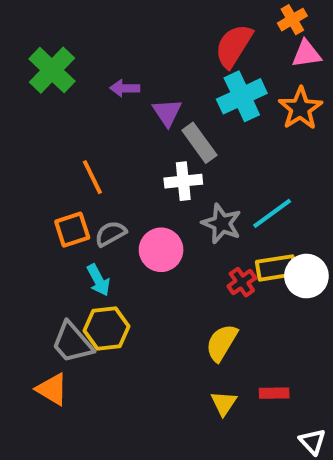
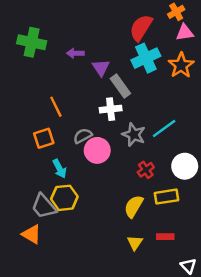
green cross: (52, 70) -> (32, 42), turned -32
gray semicircle: (111, 234) -> (83, 136), moved
yellow rectangle: (276, 268) -> (166, 197), moved

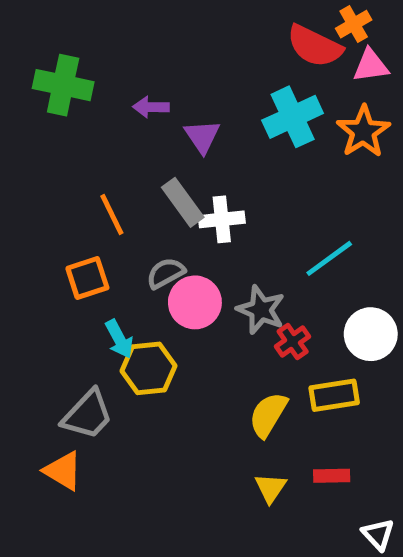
red semicircle: (141, 28) -> (315, 46), moved, turned -96
gray rectangle: (120, 86) -> (183, 202), moved
gray star: (134, 135) -> (261, 310), moved
yellow hexagon: (64, 198) -> (149, 368), moved
gray trapezoid: (44, 206) -> (87, 415), turned -96

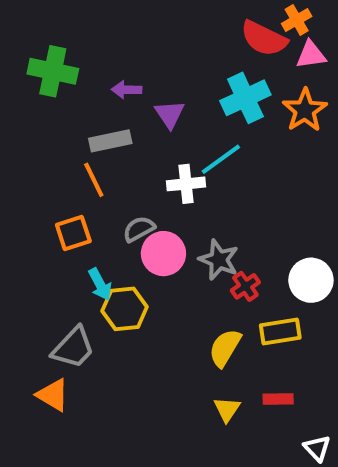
gray rectangle: (183, 202) -> (110, 141), moved, turned -66
cyan line: (329, 258) -> (221, 159), moved

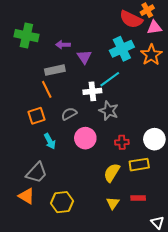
pink circle: (163, 254) -> (85, 138), moved
gray star: (219, 260) -> (109, 111), moved
red cross: (245, 286) -> (122, 142), turned 32
yellow hexagon: (125, 309) -> (62, 202), moved

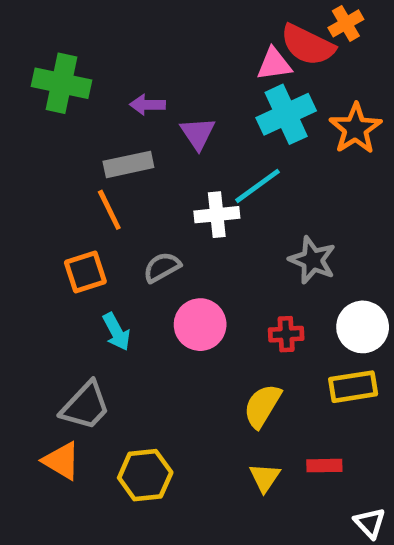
pink triangle: (154, 27) -> (274, 64), moved
gray star: (109, 111) -> (312, 260), moved
yellow rectangle: (139, 165) -> (353, 387), moved

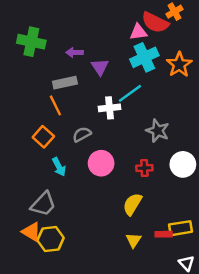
orange square: (85, 272) -> (43, 137), turned -30
yellow rectangle: (353, 387) -> (180, 228), moved
yellow hexagon: (145, 475) -> (51, 239), moved

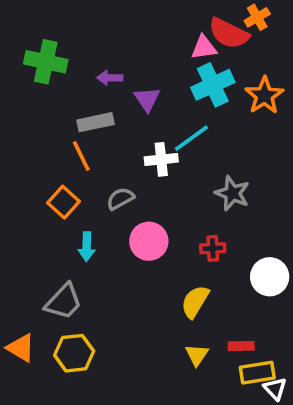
white circle: (183, 164) -> (270, 277), moved
cyan arrow: (59, 167) -> (87, 247), turned 30
yellow rectangle: (180, 228) -> (257, 373), moved
orange triangle: (31, 232) -> (21, 348), moved

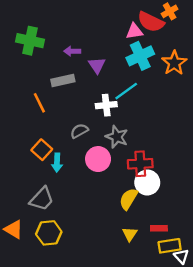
orange line: (81, 156) -> (39, 103), moved
gray star: (232, 193) -> (117, 137), moved
orange square: (64, 202) -> (42, 150), moved
red cross: (213, 248) -> (140, 164), size x1.5
white circle: (270, 277) -> (147, 182), moved

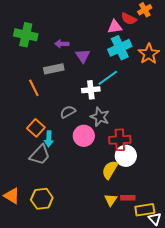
red semicircle: (151, 22) -> (129, 19), size x0.7
gray trapezoid: (42, 199) -> (40, 155), moved
red rectangle: (159, 228) -> (128, 198), moved

